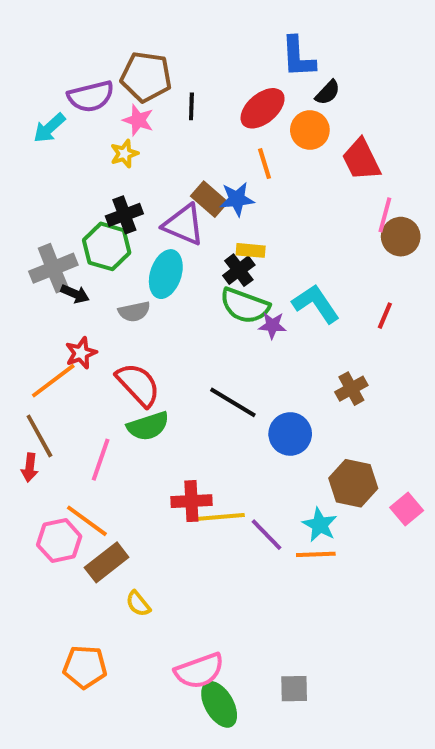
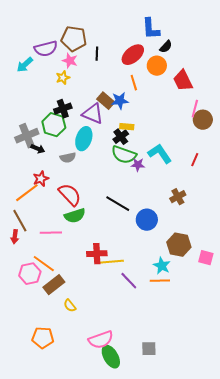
pink line: (101, 460) -> (51, 233), turned 70
pink square: (407, 509) -> (206, 258), turned -35
purple line: (266, 535) -> (129, 281), moved

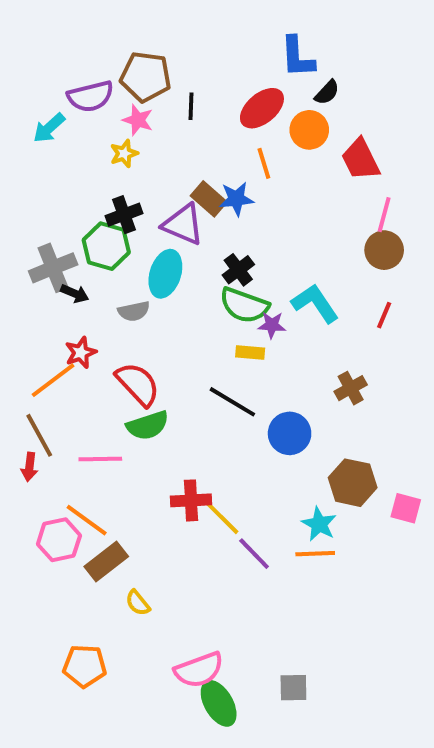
brown circle: (203, 120) -> (384, 250), moved
yellow rectangle: (127, 127) -> (250, 353), moved
yellow line: (112, 262) -> (221, 516), turned 50

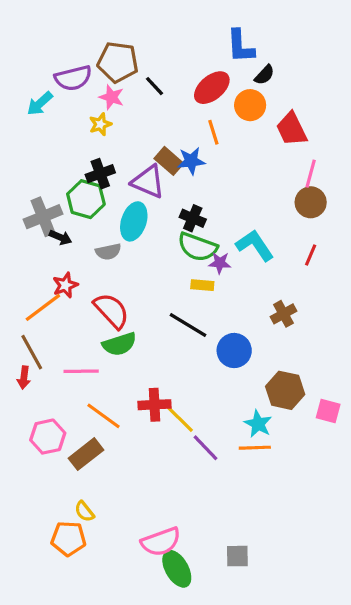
black line: (191, 106) -> (154, 86), turned -45
black cross: (238, 270) -> (193, 218), turned -30
orange line: (87, 520) -> (103, 416), moved
yellow semicircle: (138, 603) -> (84, 511), moved

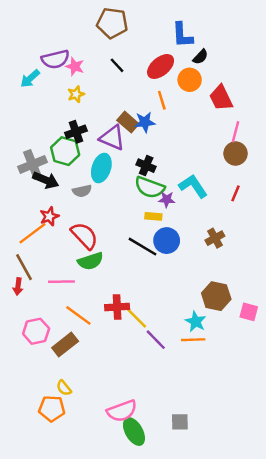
brown pentagon: (118, 62) -> (112, 23), moved
pink star: (111, 97) -> (75, 66), moved
black arrow: (60, 237) -> (46, 180), size x1.5
blue circle: (234, 351) -> (167, 241), moved

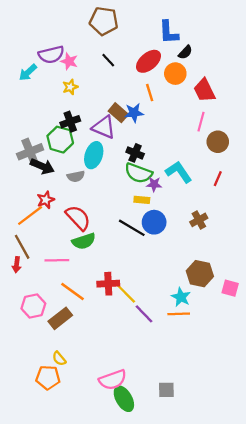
pink line: (236, 132) -> (201, 122), moved

